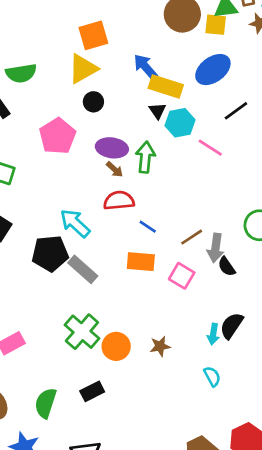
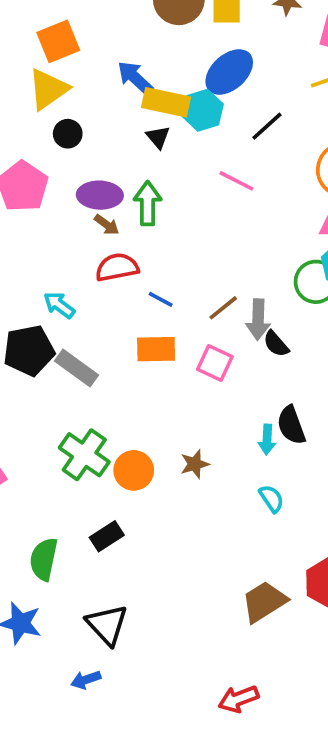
cyan hexagon: (180, 123) -> (203, 110), moved
cyan arrow: (75, 223) -> (59, 305), size x0.7
black semicircle: (232, 326) -> (291, 425), turned -48

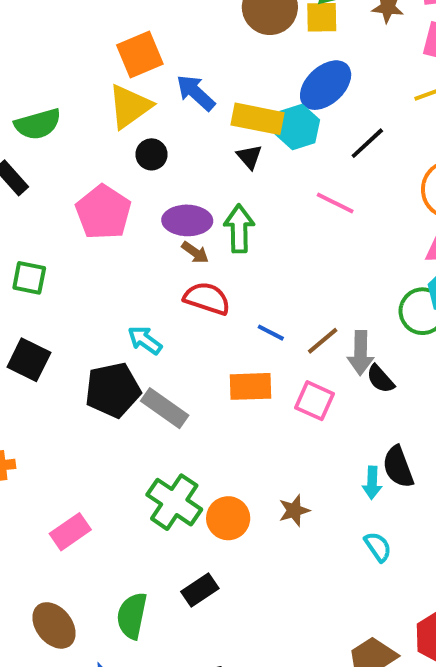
blue arrow: (135, 78) -> (196, 93), moved
red semicircle: (117, 267) -> (207, 298), turned 30
blue line: (161, 299) -> (271, 333), moved

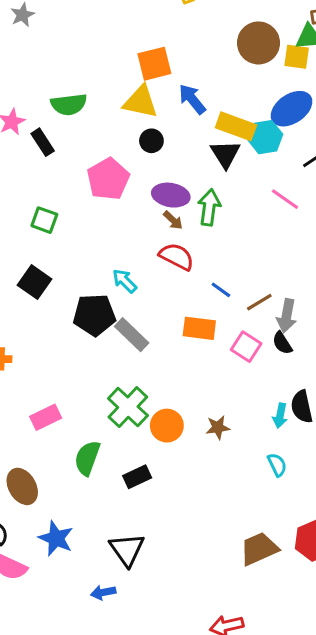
yellow triangle: (130, 106) -> (141, 102), turned 39
black triangle: (249, 157) -> (225, 154), size x1.5
black semicircle: (380, 379) -> (282, 343), moved
green semicircle: (132, 616) -> (87, 458), moved

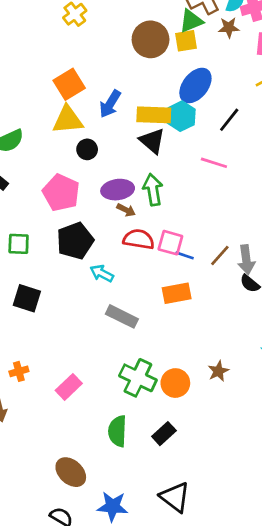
blue arrow: (192, 99) -> (110, 104), turned -92
black pentagon: (94, 315) -> (75, 241), moved
pink square: (246, 347) -> (170, 243), moved
pink rectangle: (46, 417) -> (69, 387), moved

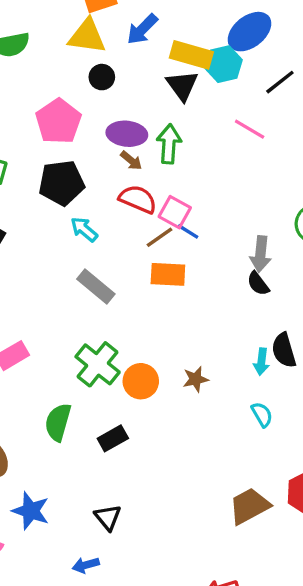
brown line: (220, 256) -> (159, 237), moved
black triangle: (175, 497) -> (108, 517), size x0.7

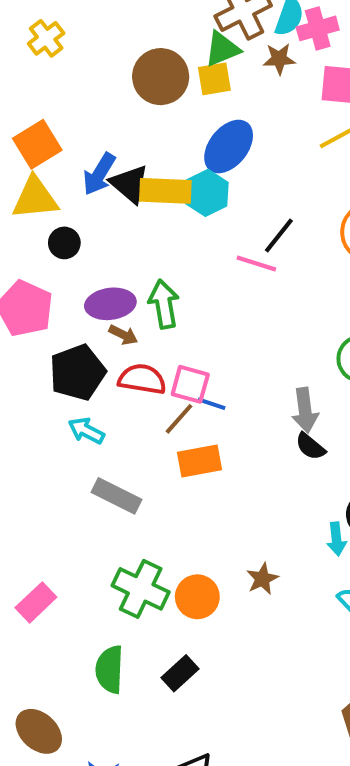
black line: (280, 82) -> (279, 236), moved
black triangle: (182, 85) -> (129, 184), moved
black pentagon: (62, 183) -> (78, 372), moved

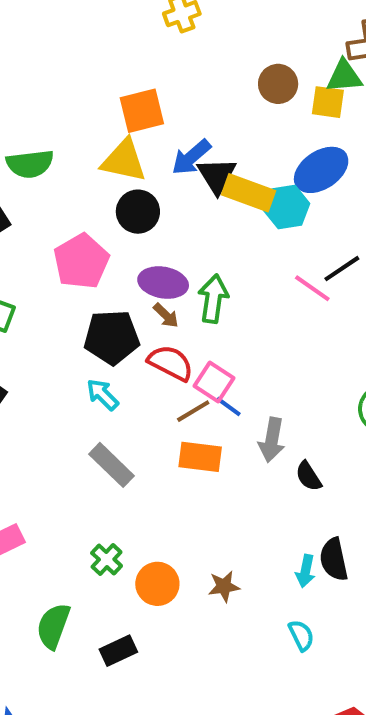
brown circle: (161, 77) -> (278, 84), size x0.7
black circle: (64, 243) -> (138, 212), size x1.4
gray arrow: (305, 410) -> (272, 440), moved
green cross: (141, 589) -> (107, 559), size x0.6

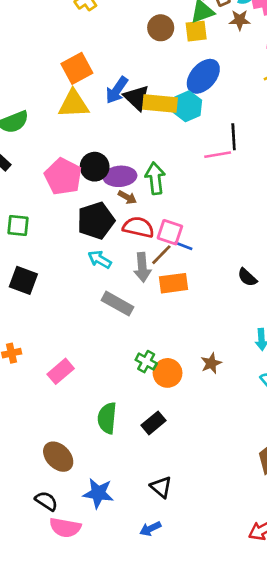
black circle: (138, 212) -> (95, 167), moved
black line: (342, 269) -> (234, 137), turned -45
pink line: (312, 288) -> (218, 155), turned -30
gray arrow: (272, 440) -> (142, 267), moved
green cross: (107, 559) -> (146, 362), moved

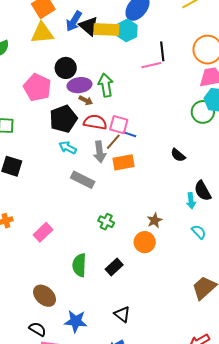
black circle: (95, 167) -> (66, 68), moved
orange circle: (168, 373) -> (145, 242), moved

